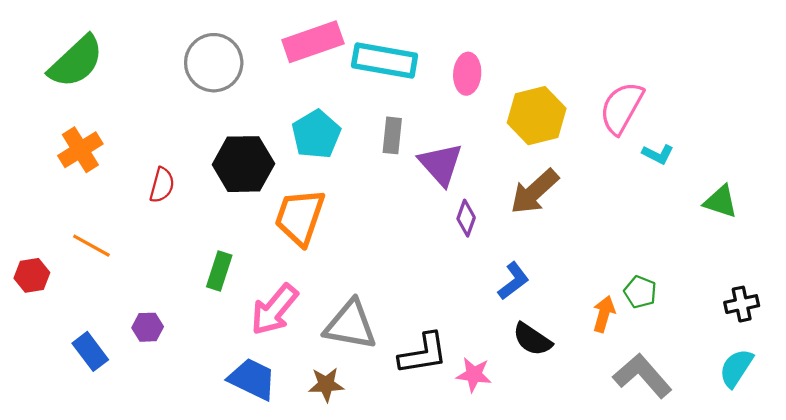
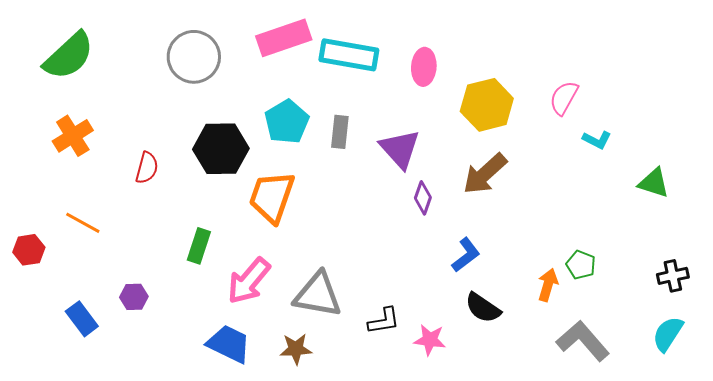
pink semicircle: (621, 108) -> (564, 98), size x0.7
gray rectangle: (392, 135) -> (340, 132), moved
black L-shape: (423, 354) -> (384, 321), size x0.7

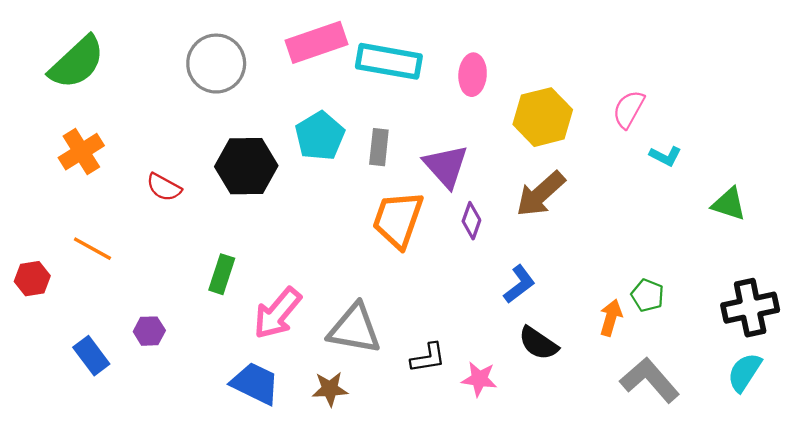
red semicircle: (147, 168) -> (164, 187), turned 104
orange trapezoid: (272, 197) -> (398, 220), moved
black cross: (673, 276) -> (750, 308), size x1.6

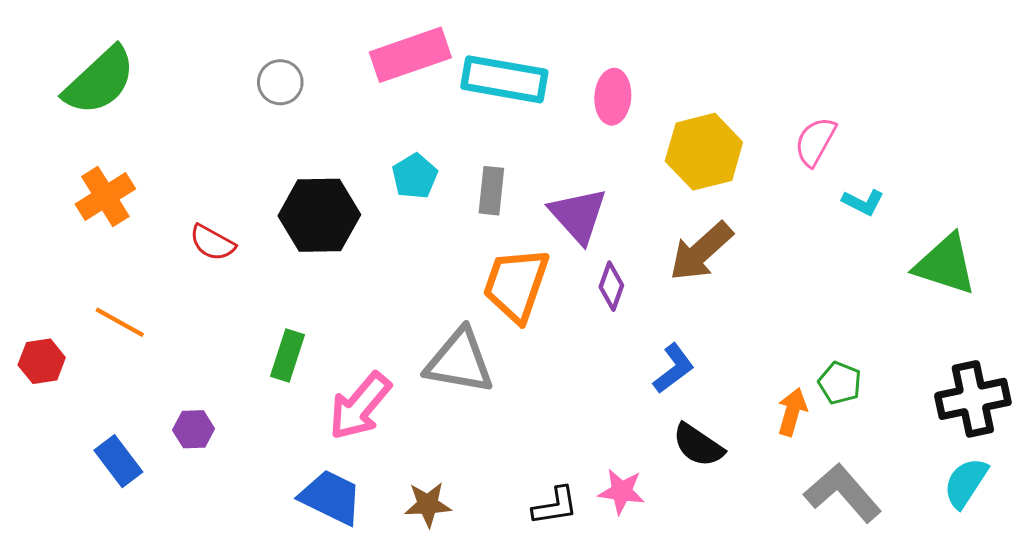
gray circle: (216, 64) -> (280, 82), size x0.6
cyan pentagon: (320, 136) -> (415, 176), size x0.7
green triangle: (729, 204) -> (945, 264), size x1.4
gray triangle: (354, 329) -> (460, 361), moved
black L-shape: (428, 358) -> (555, 506), moved

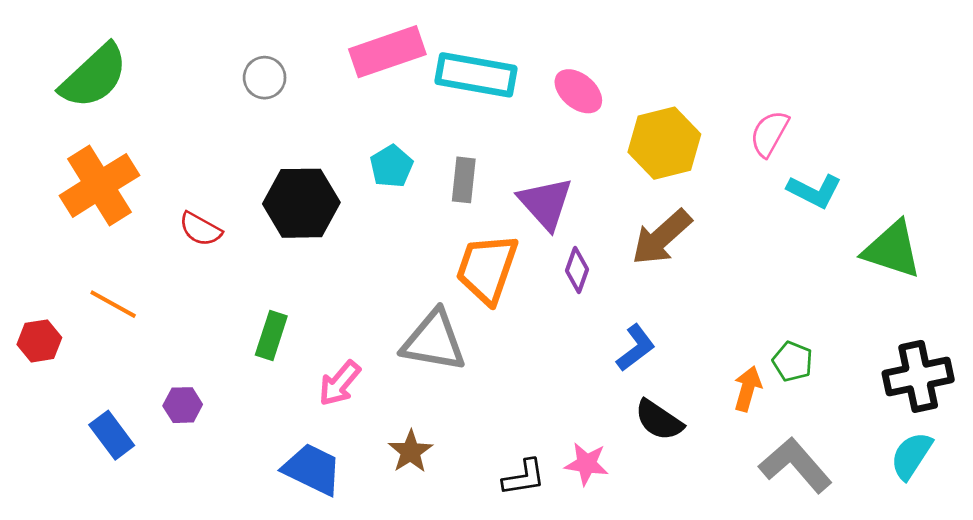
pink ellipse: (613, 97) -> (578, 91), turned -54
orange cross: (105, 196) -> (99, 185), size x1.4
cyan L-shape: (863, 202) -> (814, 191), size x1.4
pink arrow: (360, 406) -> (340, 383), size x0.7
brown star: (428, 504) -> (411, 451), moved, turned -30

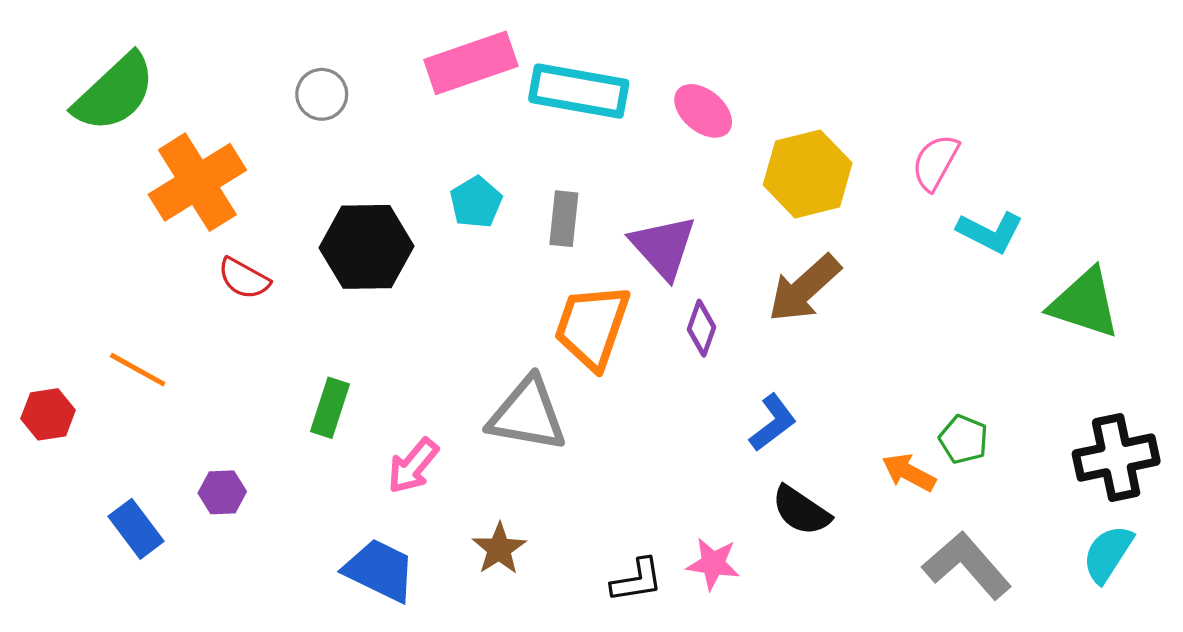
orange cross: (99, 185) -> (197, 182), moved
orange arrow: (748, 389) -> (909, 472), turned -78

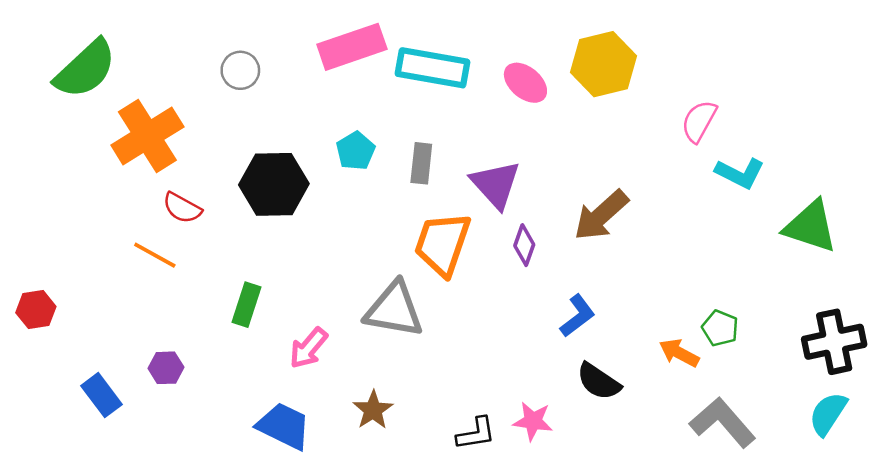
yellow hexagon: (808, 174) -> (604, 64), moved
orange line: (138, 370) -> (155, 255), moved

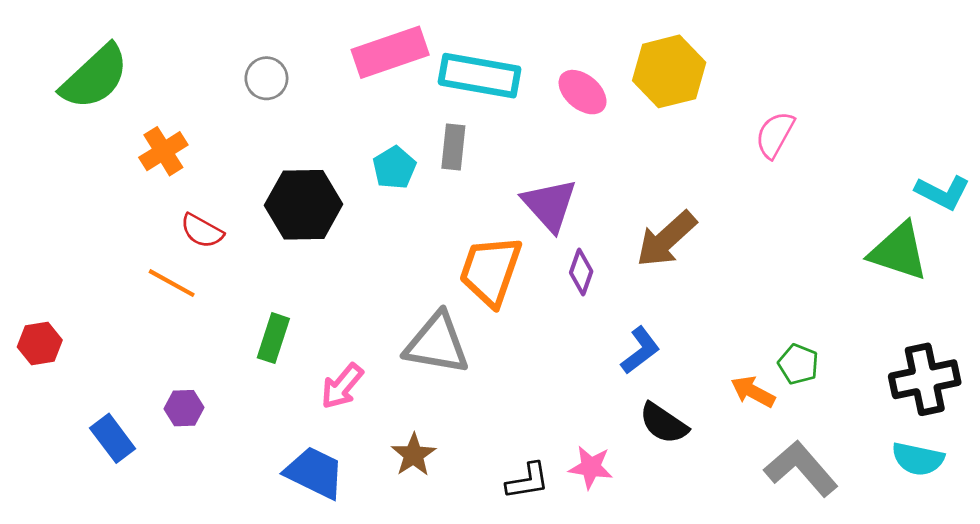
orange cross: (147, 136) -> (163, 151), size x0.6
gray rectangle: (421, 163) -> (453, 147), moved
cyan L-shape: (740, 173) -> (943, 192), moved
cyan semicircle: (828, 414) -> (918, 459), turned -111

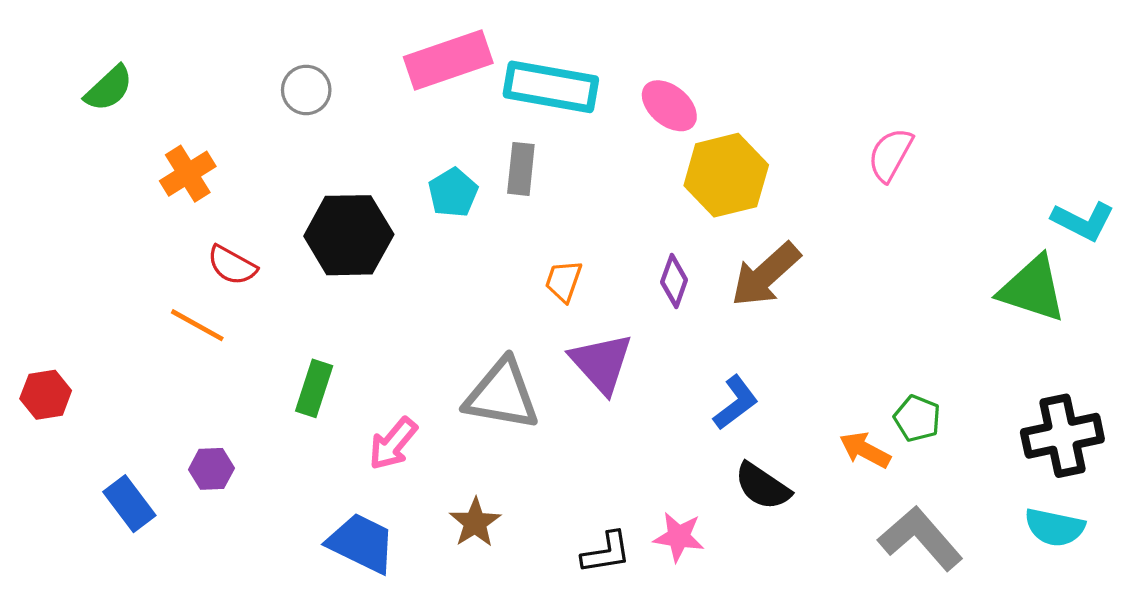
yellow hexagon: (669, 71) -> (726, 175), moved
green semicircle: (95, 77) -> (109, 88), size x0.6
purple triangle: (550, 205) -> (601, 363), moved
orange trapezoid: (490, 271) -> (564, 281), moved, size x0.5
purple diamond: (581, 272) -> (674, 281), moved

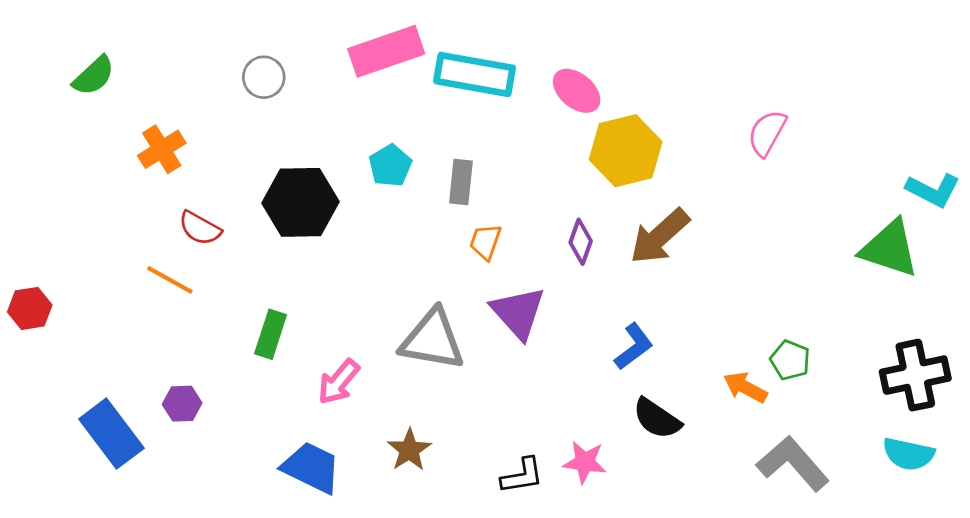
gray rectangle: (521, 169) -> (461, 182), moved
red hexagon: (46, 395) -> (30, 308), moved
blue rectangle: (129, 504) -> (111, 434), size x1.4

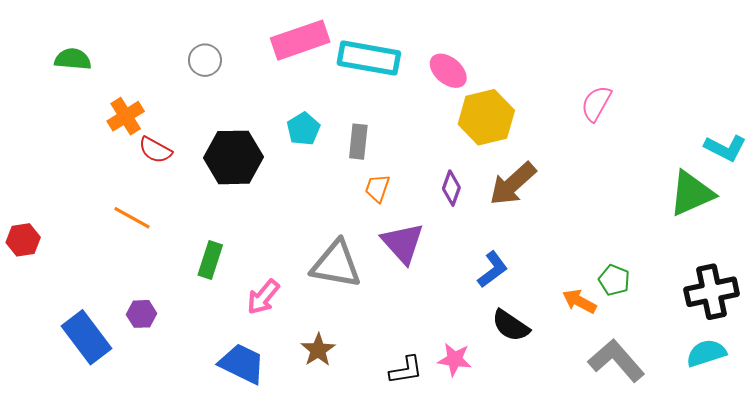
green semicircle: (94, 76) -> (73, 59), turned -132
red semicircle: (200, 228) -> (155, 150), moved
green triangle: (889, 249) -> (691, 193), turned -42
cyan semicircle: (908, 454) -> (706, 353), turned 150

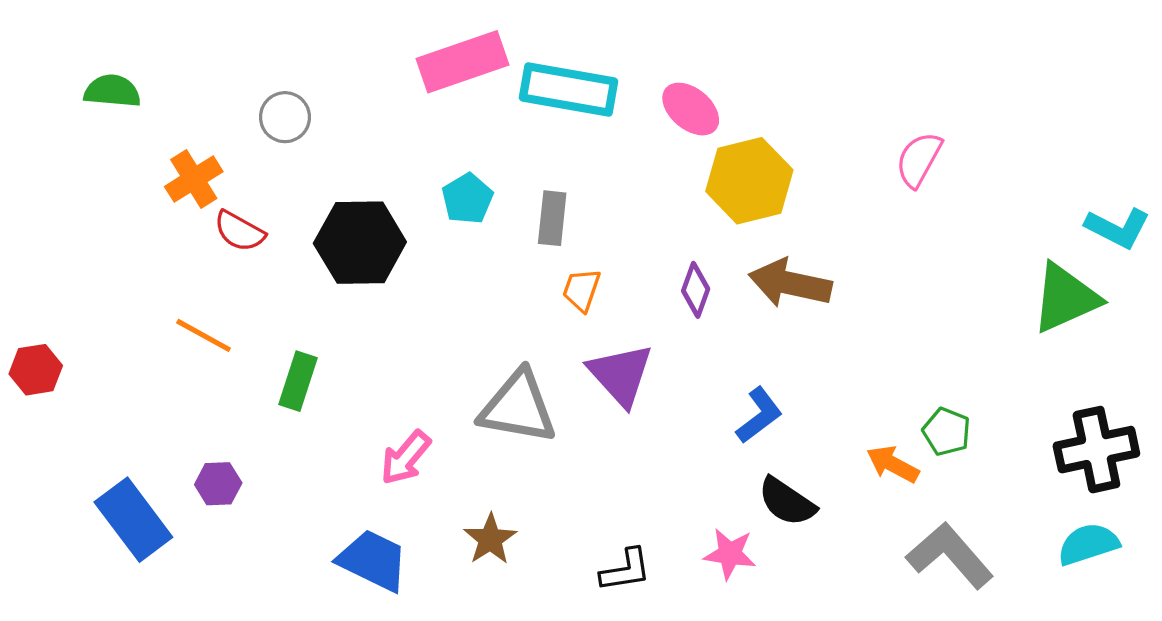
gray circle: (205, 60) -> (285, 117), moved
brown arrow: (513, 184) -> (790, 283), turned 54
green rectangle: (210, 260) -> (298, 381), moved
pink star: (455, 359) -> (730, 554), moved

